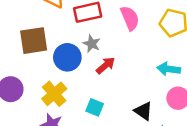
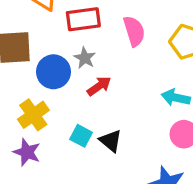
black triangle: (143, 111) -> (111, 141), moved

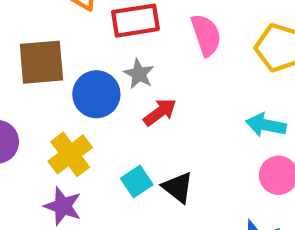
cyan square: (81, 136) -> (137, 181), turned 30

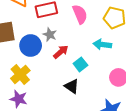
cyan arrow: (266, 125) -> (102, 45), moved
cyan square: (137, 181) -> (80, 64), moved

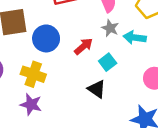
gray star: (50, 35) -> (110, 28), moved
yellow cross: (20, 74) -> (33, 74), turned -30

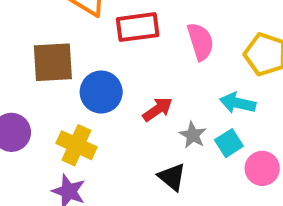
gray star: (110, 28) -> (193, 135), moved
cyan square: (108, 62) -> (229, 143), moved

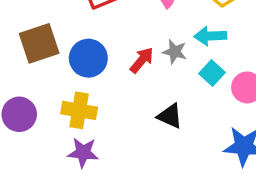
gray star: (193, 135) -> (175, 52), moved

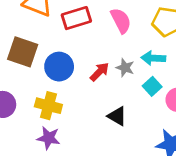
brown square: (39, 43) -> (23, 52), turned 32

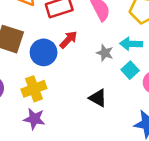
red arrow: (99, 72) -> (68, 40), moved
yellow cross: (48, 106) -> (34, 89), turned -35

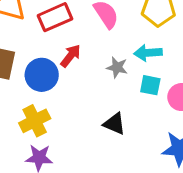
cyan square: (130, 70) -> (150, 85), turned -30

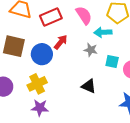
cyan arrow: (148, 53) -> (103, 32), moved

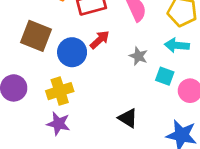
cyan arrow: (103, 32) -> (177, 45), moved
black triangle: (89, 86) -> (128, 118), moved

